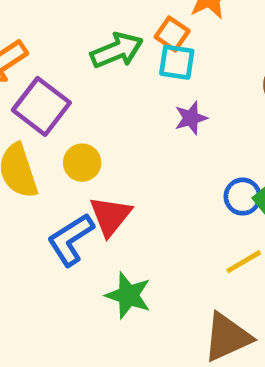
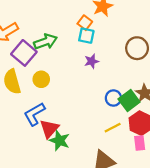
green arrow: (117, 50) -> (45, 42), moved
red triangle: (110, 216) -> (49, 129), moved

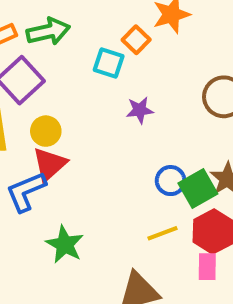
cyan square: (86, 36) -> (109, 63), moved
green arrow: (45, 42) -> (48, 31), moved
red triangle: (49, 129) -> (50, 164), moved

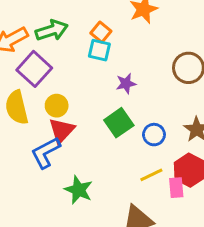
orange square: (136, 40) -> (101, 32), moved
green square: (198, 189) -> (119, 123), moved
pink rectangle: (207, 267) -> (176, 188), moved

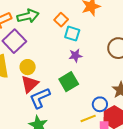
cyan square: (99, 50) -> (72, 34), moved
blue circle: (154, 135) -> (100, 104), moved
blue L-shape: (46, 153) -> (40, 98), moved

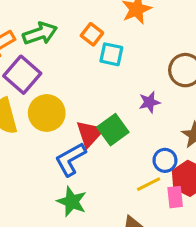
purple star: (75, 56) -> (149, 102), moved
yellow circle: (28, 67) -> (47, 113), size x1.5
red triangle: (30, 84) -> (90, 134), moved

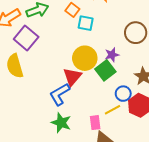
yellow circle: (47, 113) -> (85, 58), moved
green square: (113, 130) -> (105, 70), moved
pink rectangle: (175, 197) -> (95, 123), moved

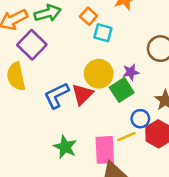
blue L-shape: (60, 94) -> (56, 95), moved
pink rectangle: (95, 123) -> (105, 150), size x1.6

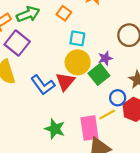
cyan square: (103, 33) -> (77, 38), moved
blue L-shape: (56, 95) -> (43, 85), turned -95

